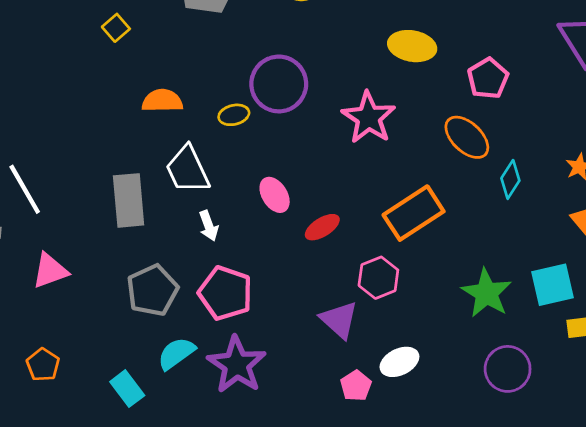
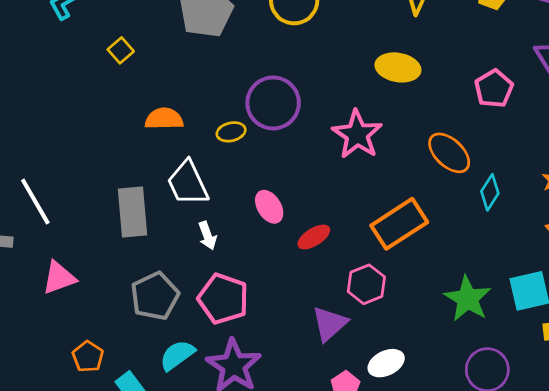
pink pentagon: (488, 78) -> (494, 88), moved
purple triangle: (339, 320) -> (330, 324), turned 36
orange pentagon: (43, 365) -> (88, 357), moved

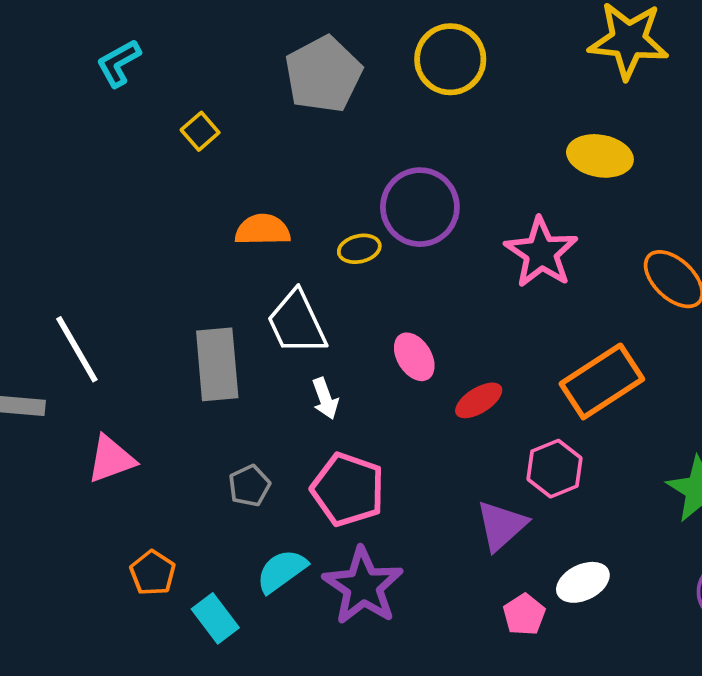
gray pentagon: (155, 296) -> (249, 486), size x0.6

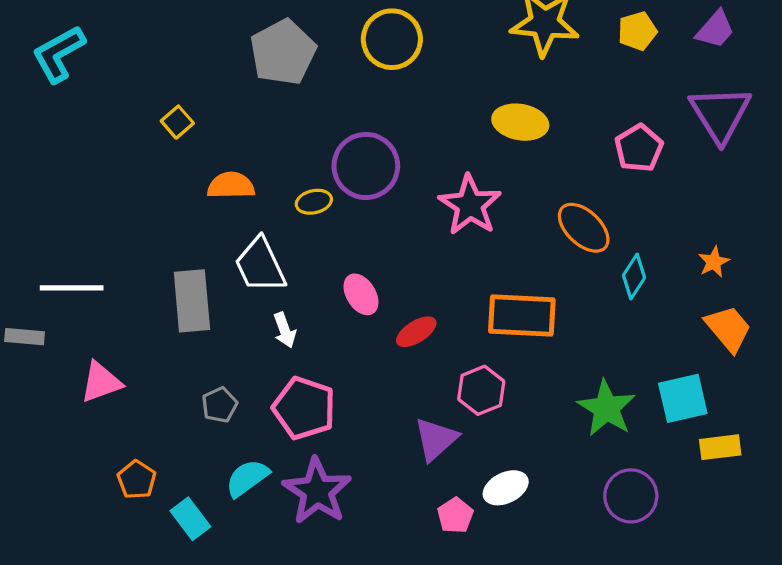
cyan L-shape: (119, 63) -> (59, 54), moved, size x1.4
yellow square: (200, 131) -> (177, 122), moved
white line: (77, 349) -> (72, 288), turned -60
orange rectangle: (602, 381) -> (522, 316), turned 36

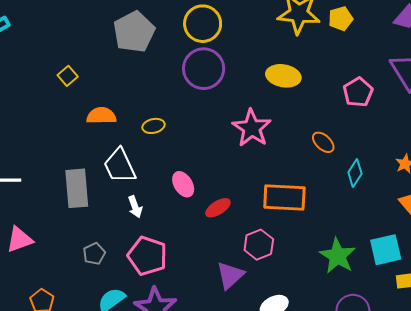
yellow pentagon: (637, 31) -> (341, 19), moved
purple circle: (366, 166) -> (204, 69), moved
orange ellipse: (584, 228) -> (323, 142), size x0.7

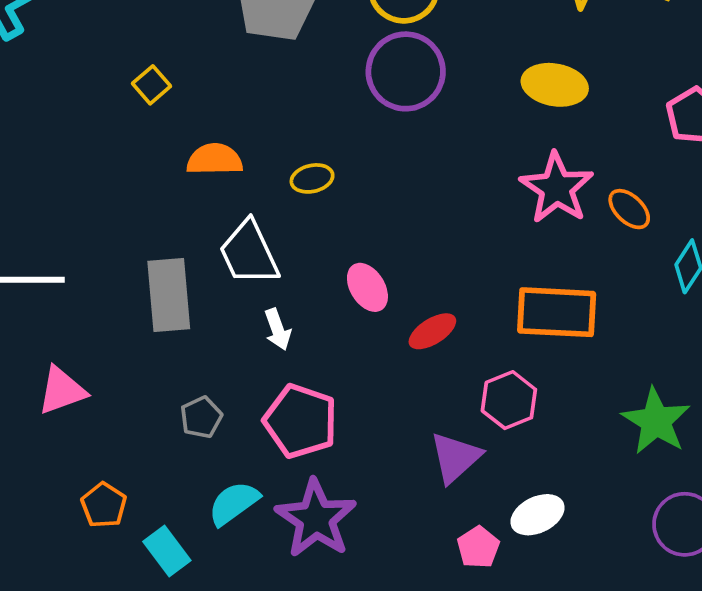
pink star: (252, 128) -> (557, 188), moved

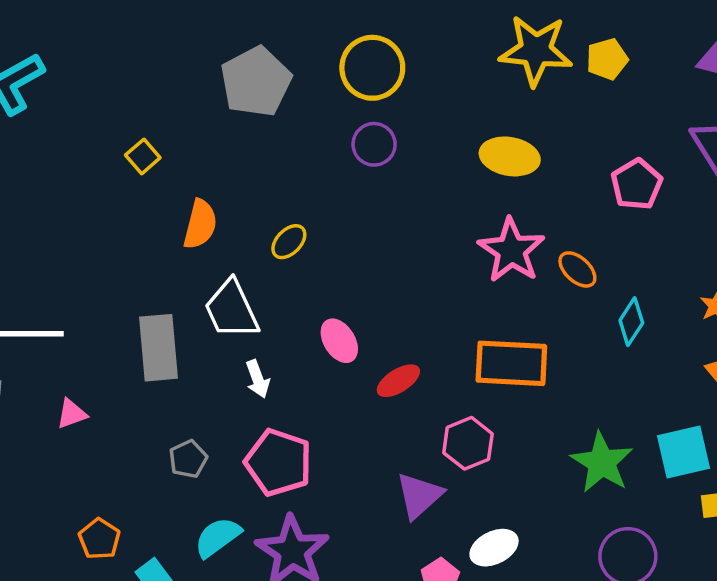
purple circle: (406, 71) -> (374, 144), size x0.6
orange semicircle: (215, 159) -> (200, 224), turned 105
yellow ellipse: (312, 178) -> (289, 242), turned -33
pink triangle: (62, 391) -> (72, 414), moved, size x0.7

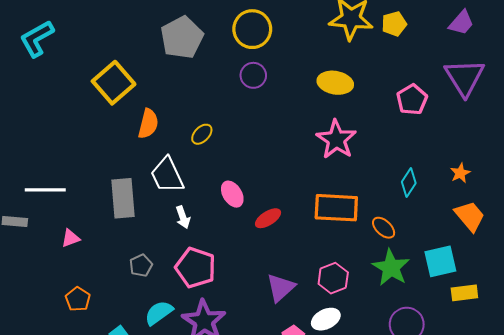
yellow square: (143, 156) -> (114, 83), size x2.0
orange ellipse: (577, 269) -> (384, 228), moved
pink hexagon: (468, 443) -> (333, 278), moved
orange pentagon: (99, 539) -> (78, 299), moved

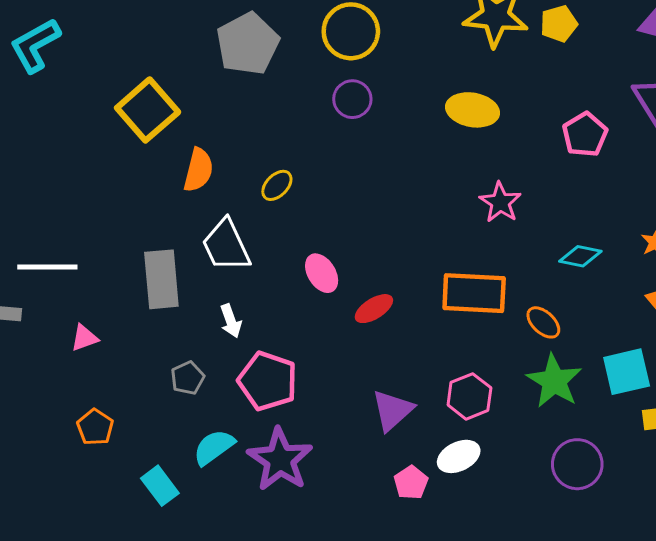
pink star: (336, 139) -> (500, 202), moved, size x0.7
cyan diamond: (409, 183) -> (580, 256), turned 68
white arrow: (183, 217) -> (231, 321), moved

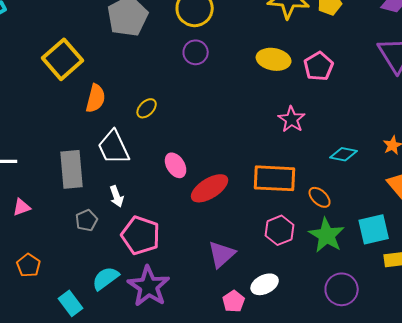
pink pentagon: (585, 135) -> (319, 66), moved
red ellipse: (374, 309) -> (210, 188), size x1.5
gray pentagon: (188, 378) -> (87, 220), moved
pink hexagon: (469, 396) -> (280, 230), moved

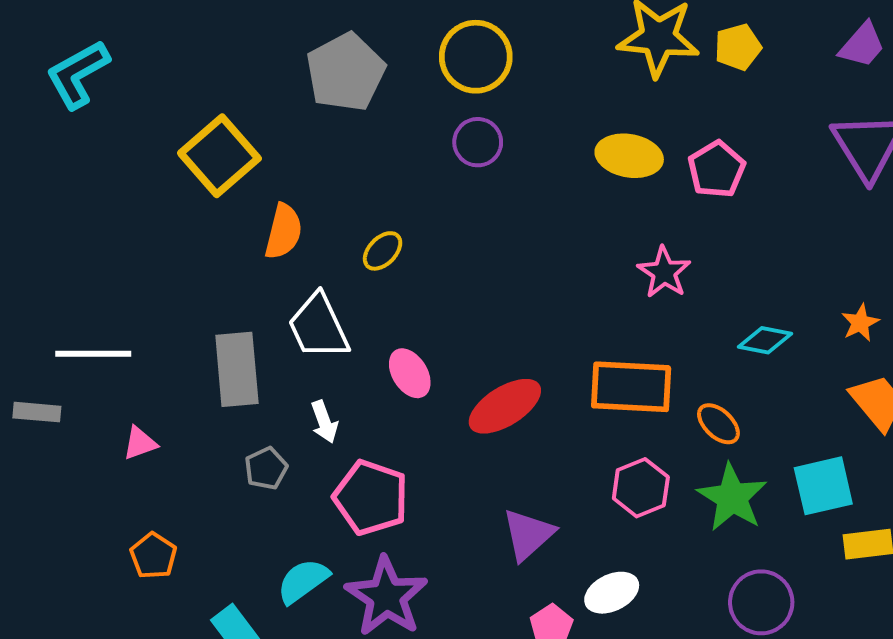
pink ellipse: (176, 165) -> (410, 373), moved

